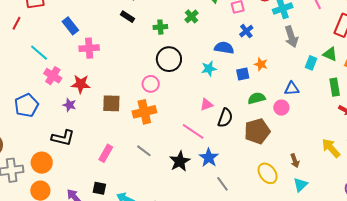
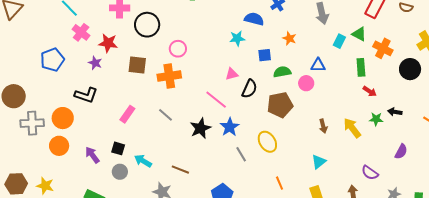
black circle: (169, 59) -> (147, 25), moved
blue square: (243, 74) -> (265, 55), moved
brown arrow: (295, 161) -> (323, 126), moved
yellow ellipse: (268, 173) -> (267, 142), moved

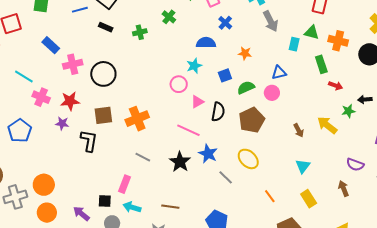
pink circle: (178, 49) -> (179, 84), moved
black L-shape: (86, 95) -> (89, 141), moved, turned -85
pink rectangle: (127, 114) -> (125, 184), moved

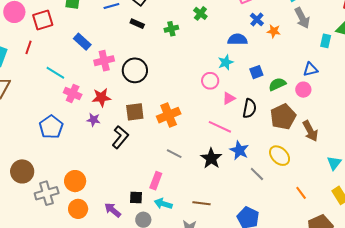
orange star: (245, 53) -> (274, 31), moved
brown arrow: (299, 130) -> (310, 131), moved, size x1.5
black L-shape: (89, 141) -> (120, 137), turned 30

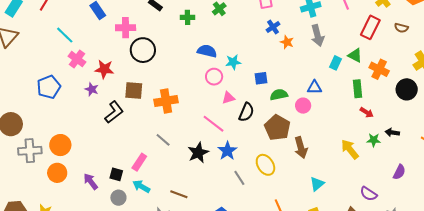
blue semicircle: (238, 39) -> (207, 51), moved
pink cross: (104, 61) -> (126, 28), moved
brown pentagon: (283, 117) -> (277, 128), turned -30

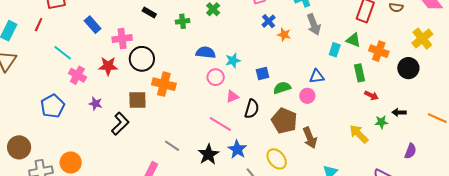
red star: (104, 69) -> (108, 66), moved
orange cross: (166, 101) -> (164, 84), moved, turned 30

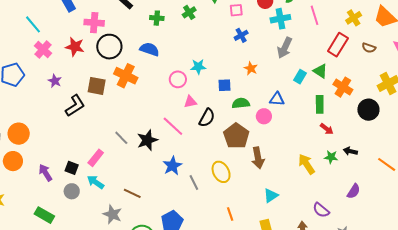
gray arrow: (314, 25) -> (285, 48), turned 35
orange star: (284, 35) -> (251, 68), moved
blue semicircle: (206, 52) -> (149, 49), moved
blue star: (237, 149) -> (172, 166), moved
black star: (208, 154) -> (147, 140), moved

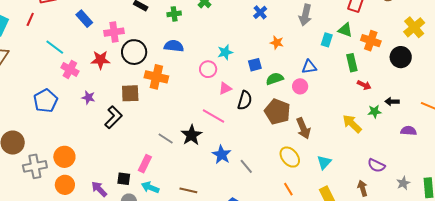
yellow ellipse: (221, 172) -> (290, 157), moved
purple semicircle: (354, 191) -> (409, 131), moved, turned -105

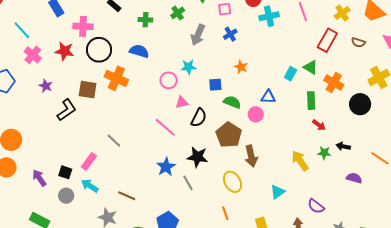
gray arrow: (305, 15) -> (198, 35), moved
green semicircle: (275, 79) -> (232, 102), turned 30
black star: (191, 135) -> (198, 157), moved, turned 30
cyan triangle: (324, 162) -> (278, 192), moved

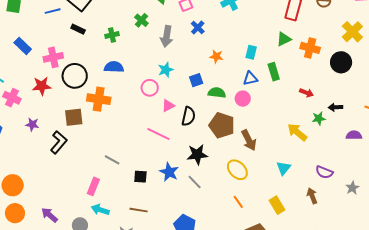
green triangle: (311, 67) -> (284, 39), turned -42
cyan rectangle: (291, 74) -> (251, 52), moved
green rectangle: (311, 101) -> (274, 72), moved
black square: (65, 172) -> (140, 177), moved

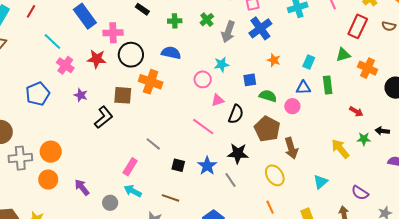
green cross: (141, 20) -> (207, 20), moved
blue cross: (198, 28) -> (260, 28), size x1.6
blue rectangle: (23, 46) -> (85, 16), size x1.4

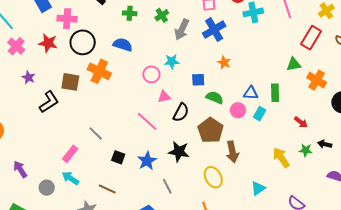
cyan rectangle: (309, 62) -> (260, 114), moved
gray line: (230, 180) -> (167, 186), moved

